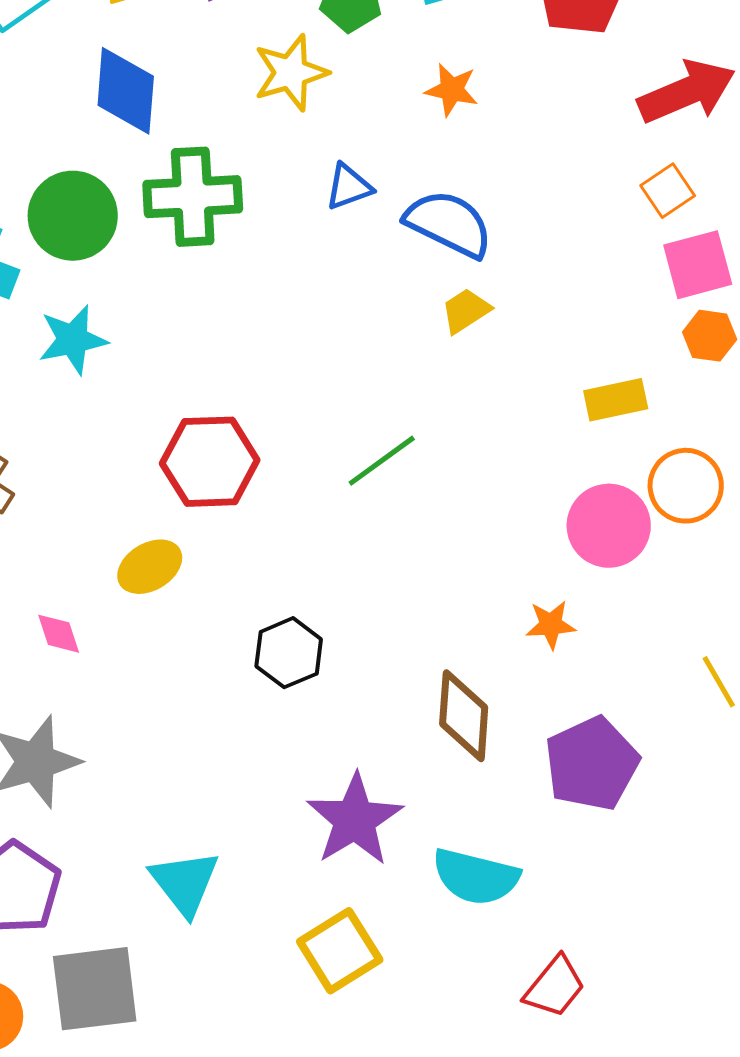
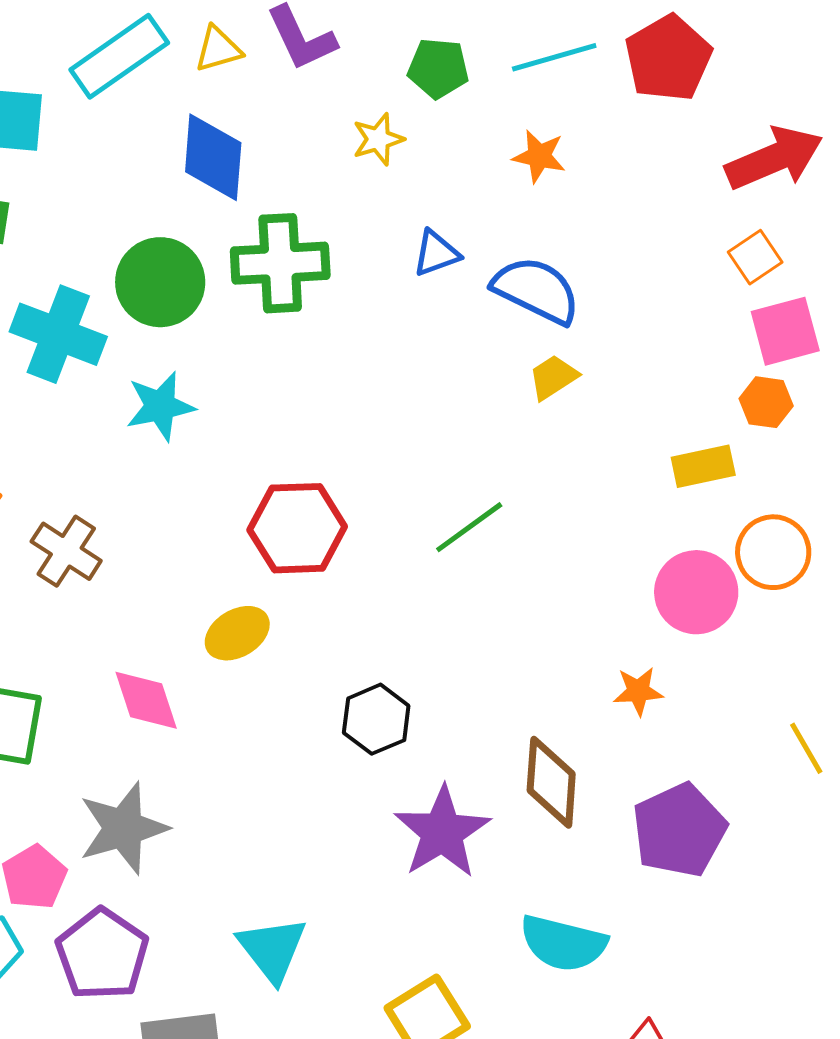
yellow star: (291, 73) -> (378, 139), size x0.7
orange hexagon: (710, 336) -> (766, 402), moved
pink diamond: (59, 634) -> (146, 700), size x1.5
purple star: (355, 820) -> (442, 832), moved

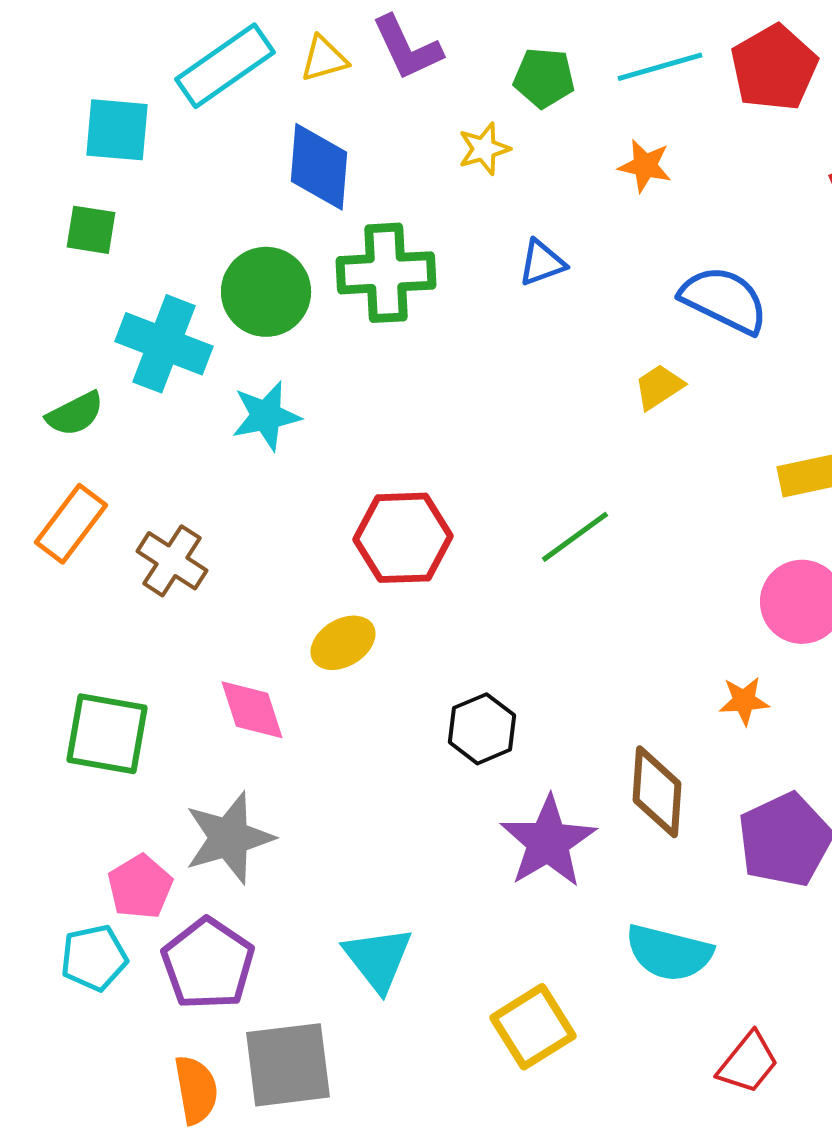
blue semicircle: (536, 290) -> (724, 300), moved

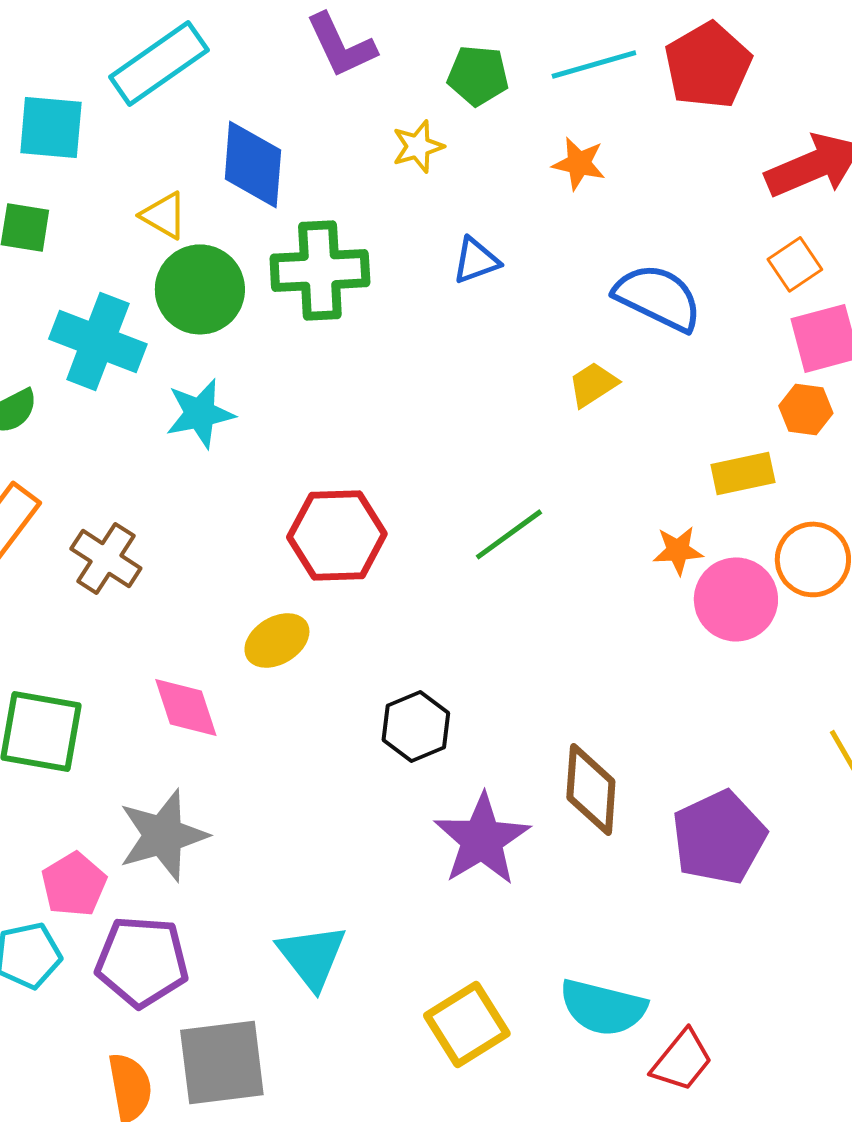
yellow triangle: (324, 59) -> (164, 215), moved, turned 46
orange star: (744, 701) -> (678, 550), moved
cyan semicircle: (669, 953) -> (603, 1007), moved
purple pentagon: (208, 964) -> (142, 961), turned -30

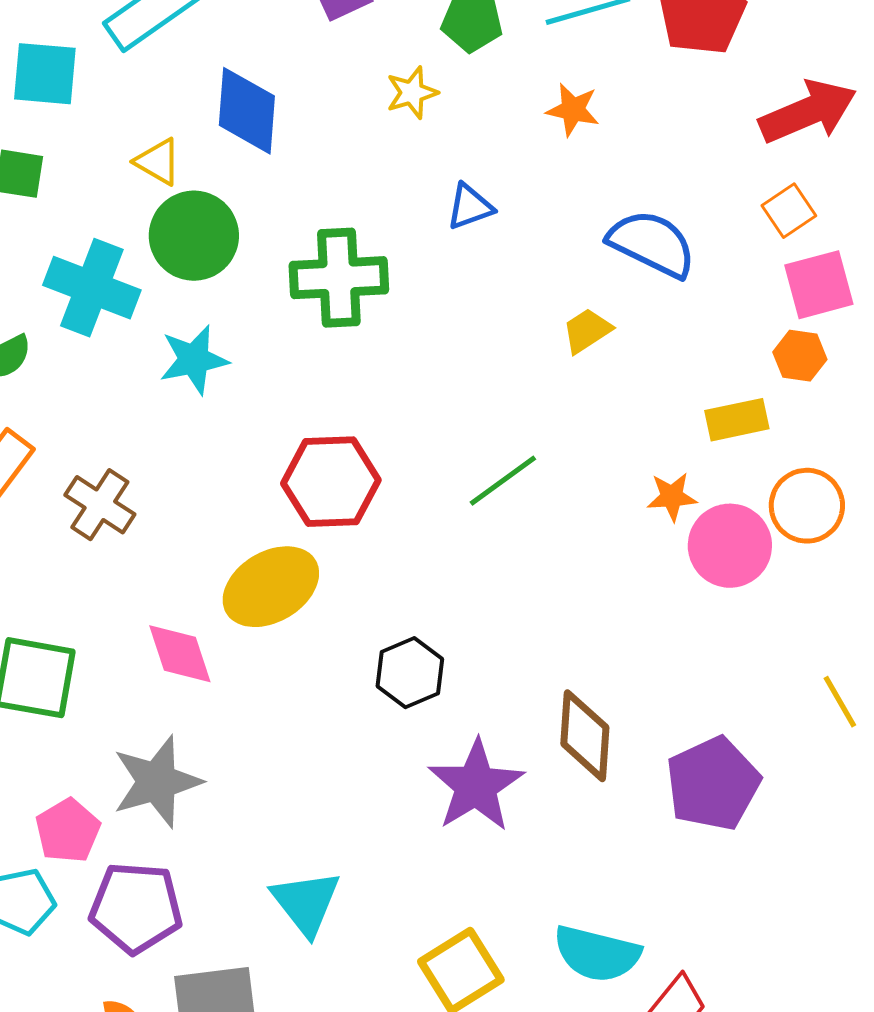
green cross: (320, 270) -> (339, 278), moved
yellow ellipse: (277, 640) -> (271, 587), size x1.5

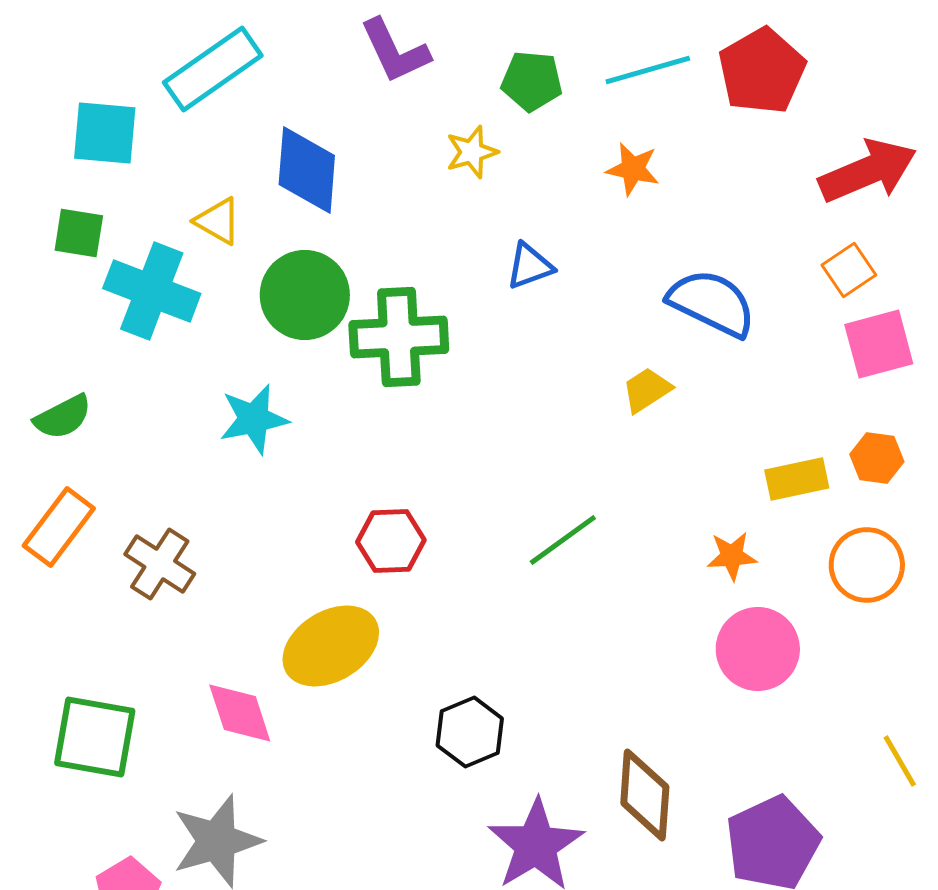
green circle: (194, 236) -> (305, 295), moved
cyan cross: (92, 288) -> (152, 291), moved
orange hexagon: (800, 356) -> (877, 458), moved
red hexagon: (331, 482) -> (391, 541), size x0.7
pink circle: (730, 546) -> (758, 649), moved

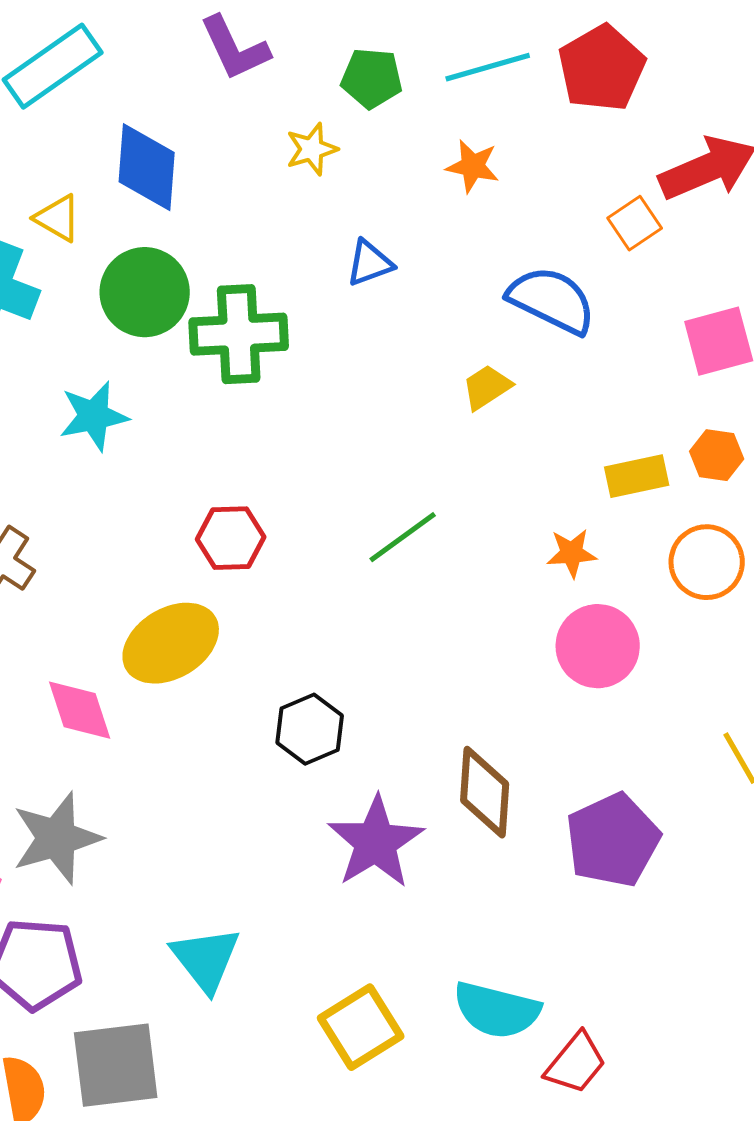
orange square: (849, 270) -> (635, 223), moved

